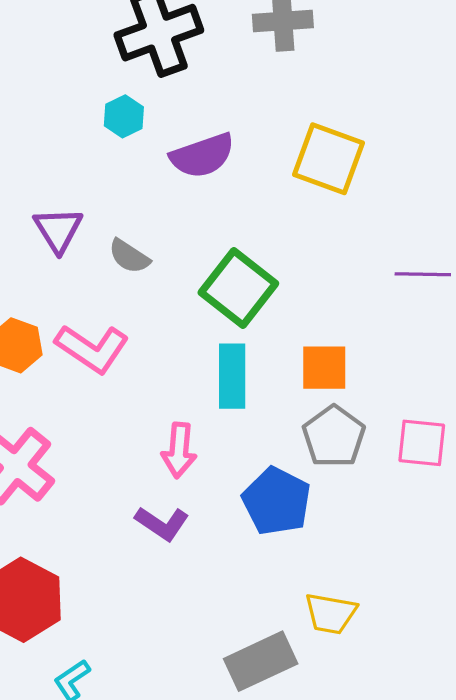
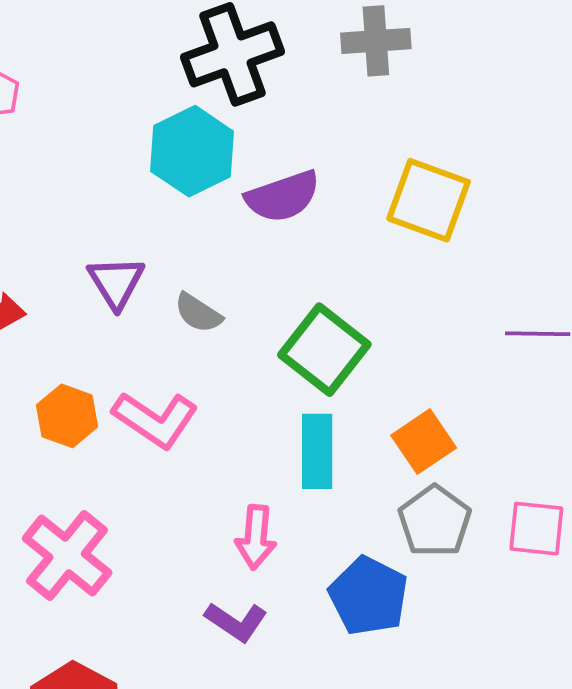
cyan hexagon: (124, 116) -> (192, 151), size x1.8
orange square: (324, 368) -> (424, 442), turned -34

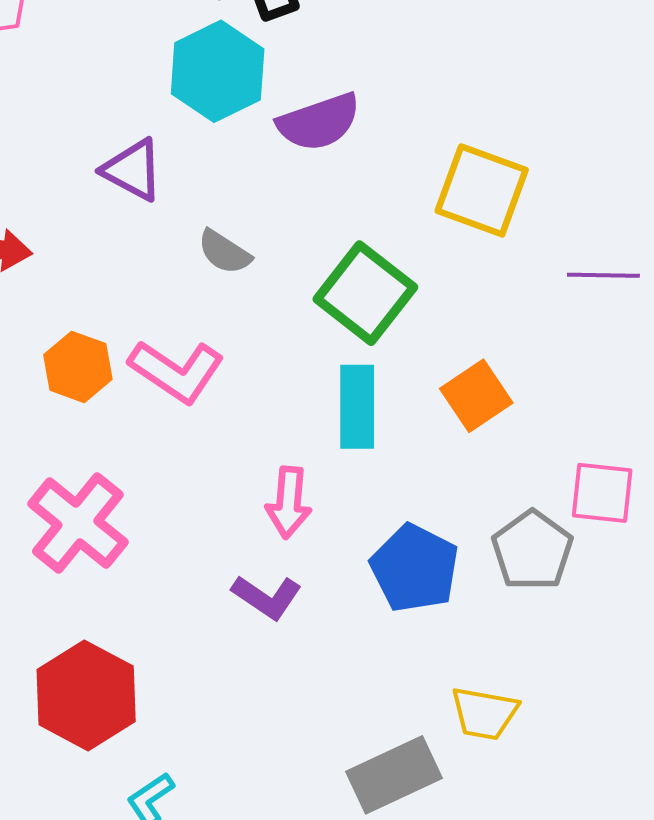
yellow square: (429, 200) -> (482, 190), moved
purple triangle: (116, 282) -> (133, 170), moved, turned -30
gray pentagon: (435, 521) -> (532, 550), moved

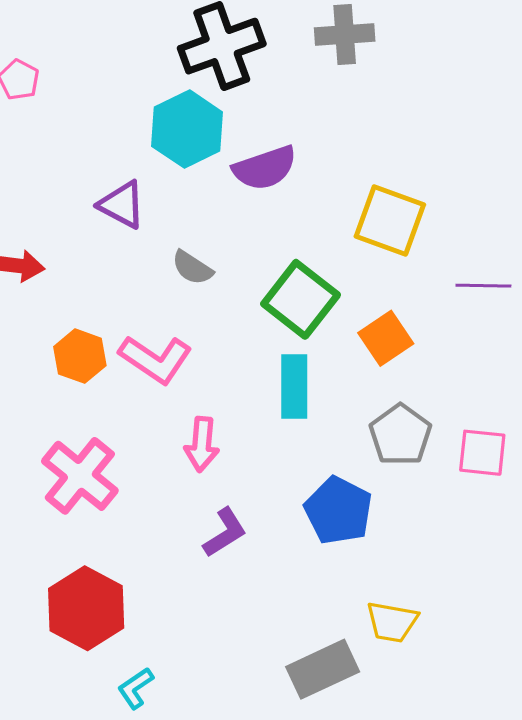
orange square: (476, 396) -> (386, 338), moved
pink arrow: (289, 502) -> (202, 444), moved
gray pentagon: (532, 550) -> (400, 435), moved
purple L-shape: (267, 597) -> (225, 533), turned -66

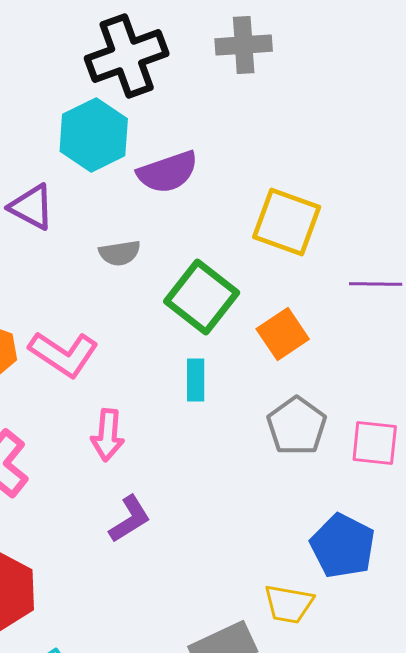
gray semicircle: (192, 268) -> (120, 253), moved, turned -42
cyan rectangle: (294, 387) -> (196, 380), size x0.7
blue pentagon: (338, 511) -> (343, 546), moved

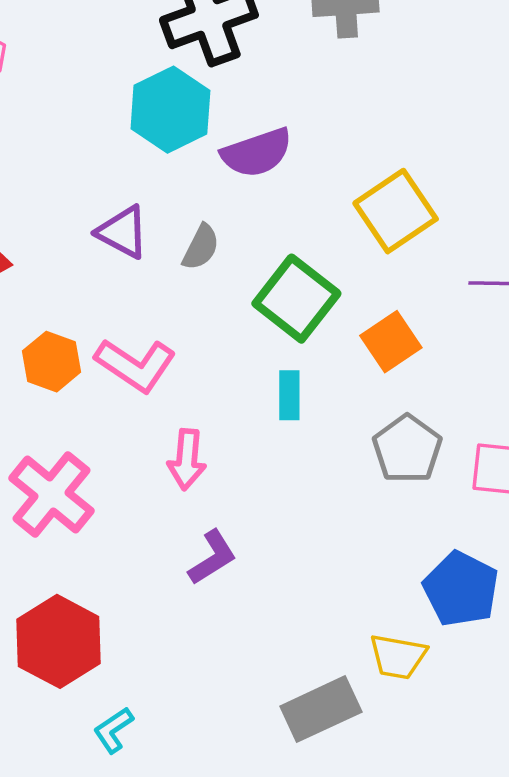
purple triangle: (32, 207) -> (123, 232), moved
yellow square: (287, 222) -> (396, 211), turned 36
gray semicircle: (120, 253) -> (201, 247), turned -54

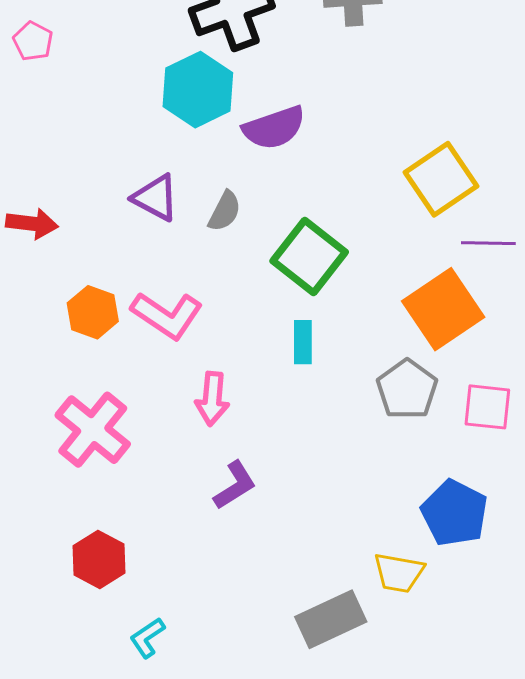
yellow square: (396, 211) -> (441, 179), moved
orange square: (391, 342) -> (443, 309), moved, size x1.5
red hexagon: (59, 641) -> (99, 559), size x0.7

